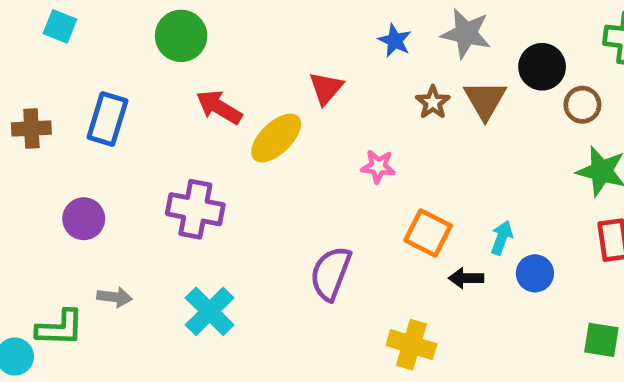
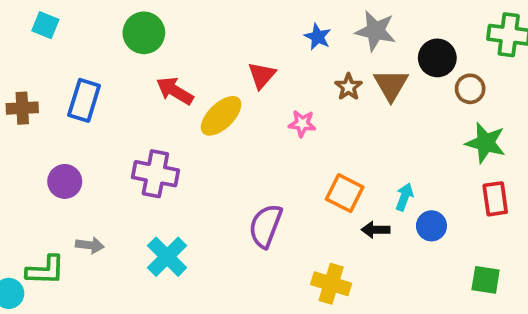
pink star: (378, 166) -> (302, 124), moved

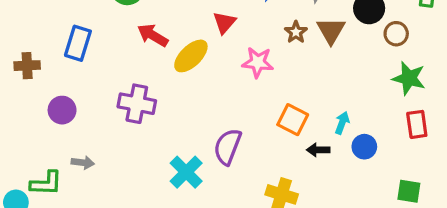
brown cross: (22, 108) -> (27, 66), moved
pink star: (302, 124) -> (258, 62), size x1.4
cyan cross: (167, 257) -> (186, 172), moved

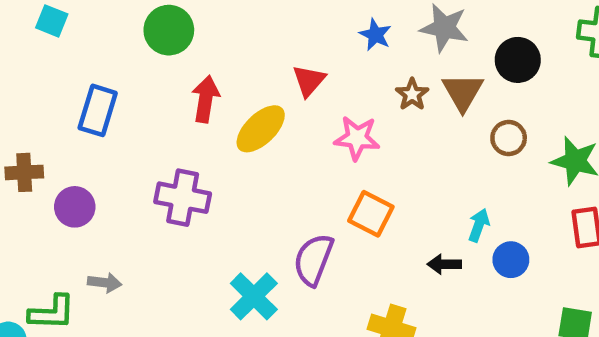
brown circle: (396, 34) -> (509, 138), moved
red arrow: (153, 35) -> (206, 99), turned 68
brown cross: (27, 66) -> (24, 172), moved
orange square: (293, 120) -> (371, 214), moved

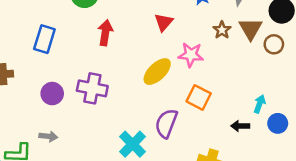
yellow ellipse: (261, 129) -> (157, 72), moved
brown circle: (509, 138) -> (274, 44), moved
purple circle: (75, 207) -> (52, 94), moved

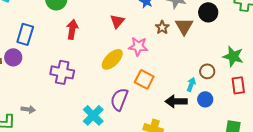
brown circle: (274, 44) -> (207, 71), moved
purple circle: (52, 94) -> (13, 57), moved
black arrow: (240, 126) -> (176, 101), size x1.5

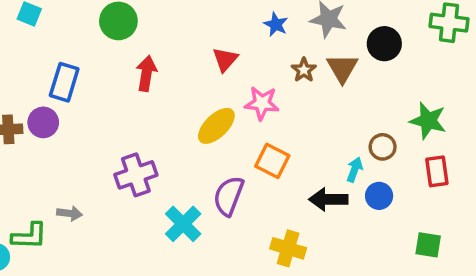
purple cross: (62, 72) -> (136, 175), moved, turned -30

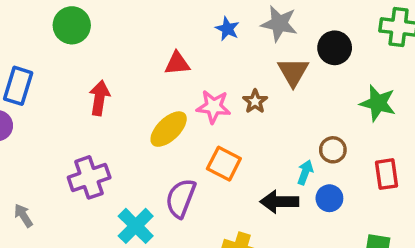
red triangle: (225, 59) -> (177, 63), turned 44
brown star: (304, 70) -> (255, 101), moved
red arrow: (146, 73) -> (99, 98), moved
green star: (428, 121) -> (378, 103), moved
gray arrow: (69, 213) -> (23, 216), turned -130

